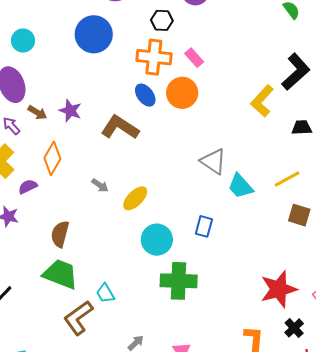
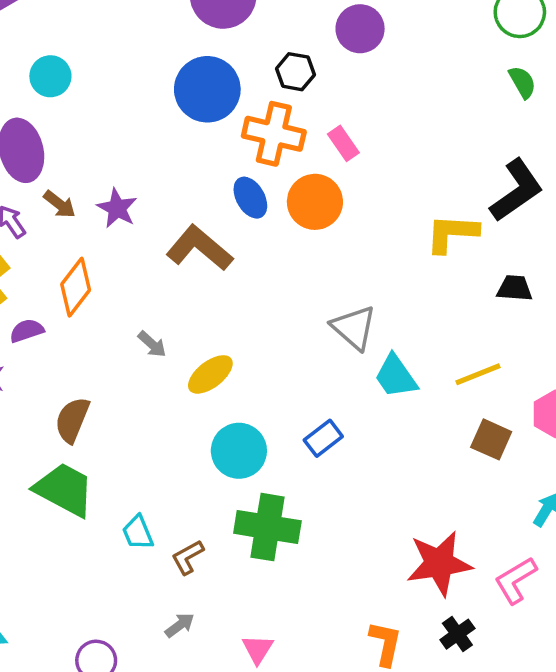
blue circle: (94, 34) -> (207, 89), moved
yellow L-shape: (262, 101) -> (452, 233), turned 44
blue rectangle: (204, 226) -> (323, 438), turned 30
brown L-shape: (78, 318) -> (188, 557), moved, size x0.6

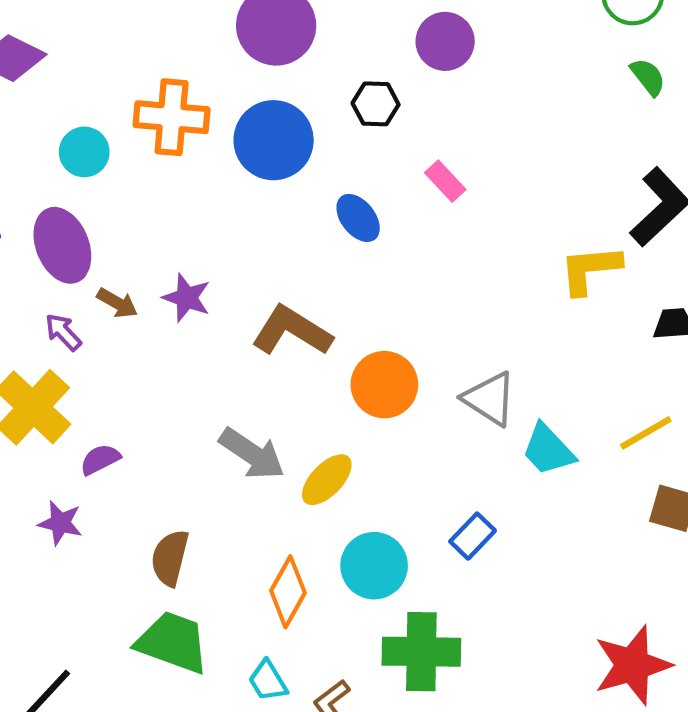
orange cross: (274, 134) -> (172, 117), moved
blue ellipse: (250, 198) -> (358, 218), moved
orange circle: (315, 202) -> (384, 385), moved
orange diamond: (76, 287) -> (288, 592), moved
gray arrow: (152, 344) -> (252, 454), size x1.8

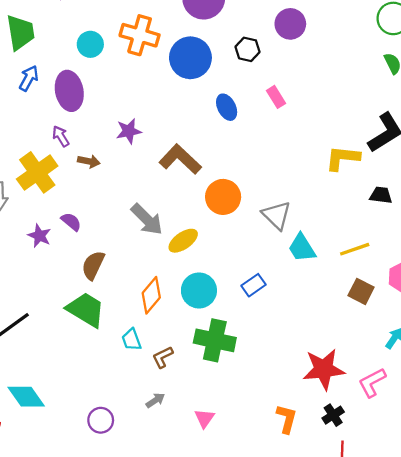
purple star: (187, 298) -> (129, 131), turned 30
brown arrow: (117, 303) -> (89, 161), moved, turned -30
purple semicircle: (100, 459) -> (71, 222), moved, turned 55

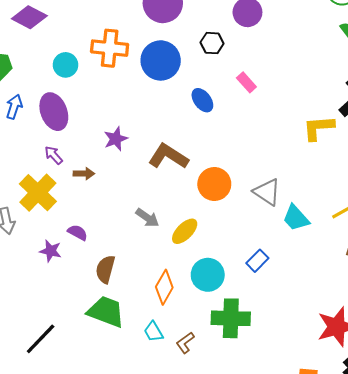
gray arrow: (147, 219) -> (147, 218), size x0.7

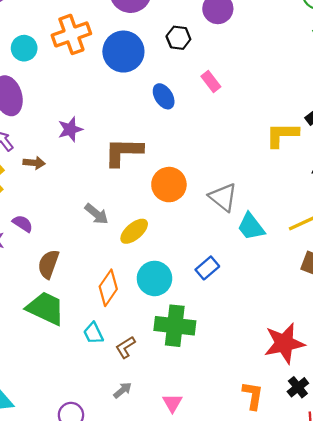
orange cross: (110, 48) -> (71, 34), turned -30
brown L-shape: (168, 156) -> (123, 152), turned -36

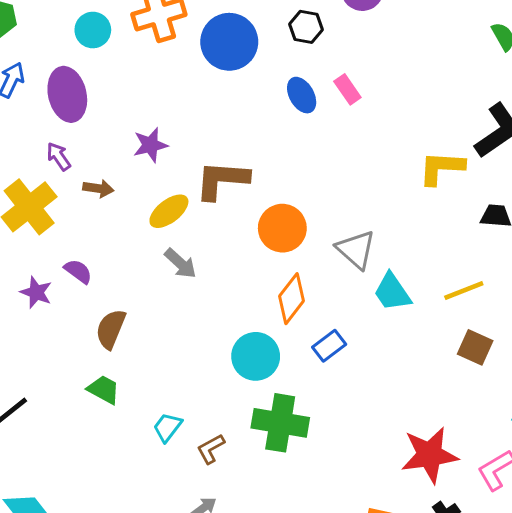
blue ellipse: (164, 96) -> (302, 95), moved
yellow ellipse: (134, 231) -> (169, 211), moved
orange diamond: (108, 288) -> (292, 299), moved
green trapezoid: (46, 308) -> (104, 390), size x0.6
cyan trapezoid: (93, 333) -> (167, 427), turned 60

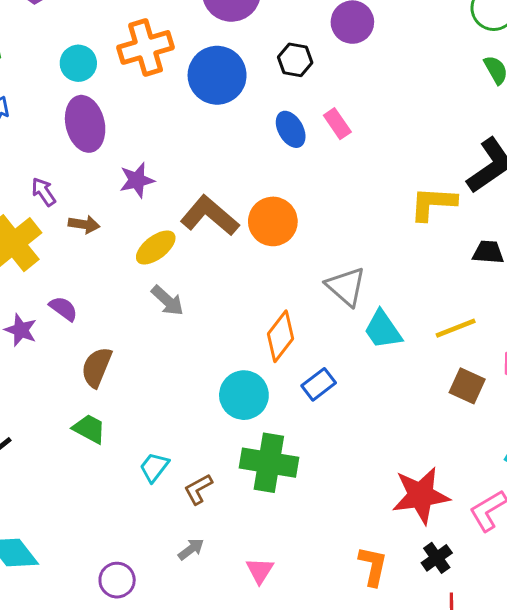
purple ellipse: (67, 94) -> (85, 124), moved
brown L-shape: (222, 180) -> (210, 216), turned 36
orange circle: (282, 228) -> (273, 221), moved

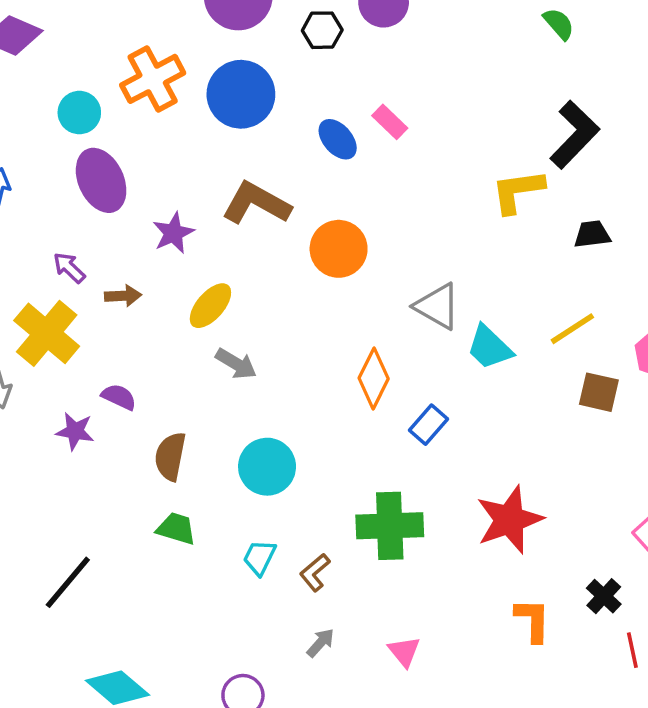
black hexagon: (295, 60) -> (322, 30), moved
brown L-shape: (210, 216) -> (256, 203), moved
cyan circle: (244, 395) -> (267, 467), moved
red star: (421, 495) -> (509, 520), moved

